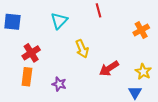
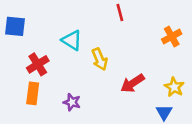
cyan triangle: (59, 21) -> (72, 40), moved, turned -42

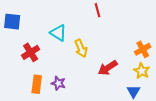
orange cross: (172, 37) -> (143, 49), moved
orange rectangle: (33, 93) -> (37, 84), moved

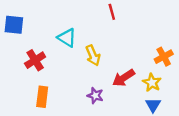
yellow star: (142, 71) -> (152, 83), moved
purple star: (58, 83) -> (95, 96), moved

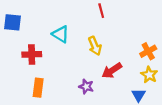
yellow arrow: (93, 55) -> (95, 46), moved
red cross: (35, 60) -> (32, 54), turned 30
yellow star: (152, 83) -> (149, 75), moved

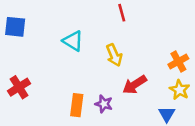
red cross: (32, 54) -> (19, 87), moved, turned -30
orange rectangle: (38, 88) -> (77, 105), moved

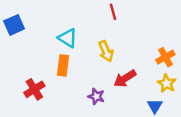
blue square: (15, 27) -> (14, 25), turned -30
red cross: (19, 87) -> (34, 89), moved
orange rectangle: (77, 105) -> (63, 65), moved

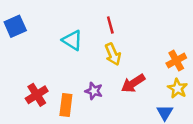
red line: (113, 12) -> (110, 25), moved
orange rectangle: (63, 65) -> (66, 105), moved
purple star: (96, 96) -> (94, 91), moved

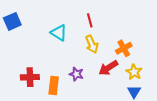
orange cross: (176, 61) -> (124, 48), moved
yellow star: (178, 88) -> (134, 72), moved
red cross: (37, 95) -> (30, 77), turned 30

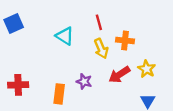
orange cross: (124, 48) -> (125, 41), moved, turned 35
yellow star: (134, 72) -> (147, 69), moved
red cross: (30, 77) -> (18, 85), moved

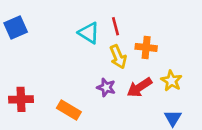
cyan triangle: (65, 36) -> (89, 33), moved
purple star: (84, 81) -> (106, 87), moved
orange rectangle: (59, 94) -> (69, 110), turned -66

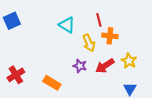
red line: (115, 26) -> (99, 20), moved
red cross: (21, 99) -> (16, 75), turned -30

